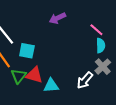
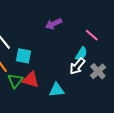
cyan semicircle: (101, 46) -> (81, 54), moved, turned 32
white arrow: (85, 80) -> (77, 66), moved
cyan triangle: (51, 86) -> (57, 90), moved

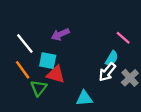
purple arrow: (53, 24) -> (60, 34), moved
red triangle: (31, 80) -> (56, 74), moved

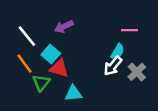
pink line: (123, 38) -> (130, 30), turned -42
cyan square: (48, 61) -> (51, 54), turned 30
cyan triangle: (84, 98) -> (73, 93), moved

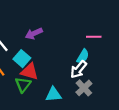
gray cross: (137, 72) -> (84, 88), moved
green triangle: (41, 83) -> (23, 85), moved
cyan triangle: (73, 93) -> (53, 94), moved

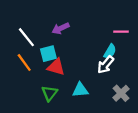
cyan square: (22, 59) -> (48, 54), turned 35
green triangle: (23, 85) -> (49, 93), moved
gray cross: (84, 88) -> (121, 93), moved

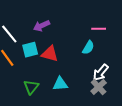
white arrow: (106, 65) -> (101, 72), moved
red triangle: (56, 67) -> (50, 54), moved

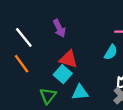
purple arrow: (42, 26) -> (59, 28), turned -91
cyan square: (30, 50) -> (63, 74), moved, turned -35

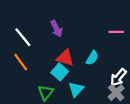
cyan semicircle: (111, 52) -> (92, 58), moved
cyan triangle: (80, 92) -> (76, 89), turned -42

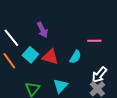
pink line: (116, 32) -> (94, 41), moved
cyan square: (60, 72) -> (30, 55), moved

